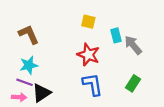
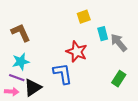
yellow square: (88, 22) -> (84, 17), moved, turned -32
blue L-shape: (93, 84) -> (63, 74), moved

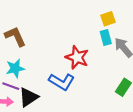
yellow square: (84, 17) -> (108, 19), moved
blue L-shape: (63, 74) -> (62, 82), turned 130

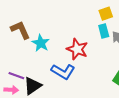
cyan star: (15, 68) -> (41, 43), moved, turned -30

